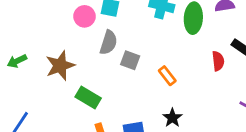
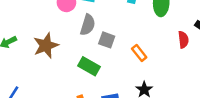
green rectangle: (88, 98) -> (89, 66), moved

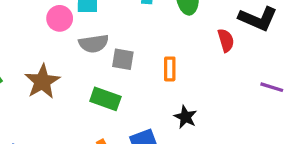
gray semicircle: (88, 25) -> (94, 44), turned 75
orange rectangle: (139, 53) -> (170, 69), turned 49

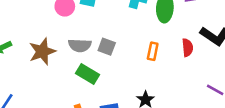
gray semicircle: (94, 44) -> (80, 45), moved
orange rectangle: (170, 69) -> (153, 51), moved

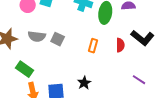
green rectangle: (88, 74) -> (24, 69), moved

